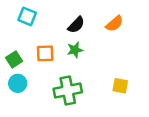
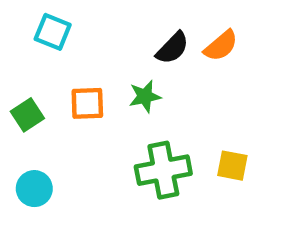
black semicircle: (76, 25) -> (173, 48), moved
cyan circle: (18, 83) -> (34, 189), moved
green cross: (68, 90) -> (163, 170), moved

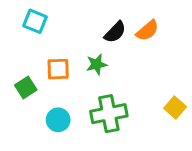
green square: (27, 115) -> (26, 88), moved
yellow square: (232, 166) -> (175, 108), moved, turned 30
cyan circle: (34, 189) -> (58, 120), moved

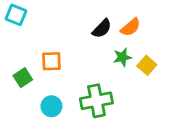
cyan square: (35, 21) -> (16, 15), moved
green star: (97, 64) -> (122, 57), moved
yellow square: (175, 108) -> (147, 65), moved

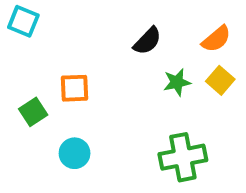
orange semicircle: (130, 27) -> (216, 39), moved
yellow square: (147, 65) -> (220, 80), moved
green cross: (96, 101) -> (183, 157), moved

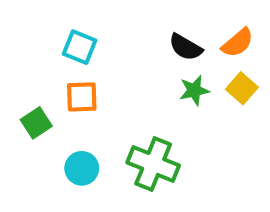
cyan square: (23, 21) -> (80, 47), moved
black semicircle: (147, 41) -> (186, 47), moved, turned 76
green cross: (183, 157) -> (153, 164), moved, turned 33

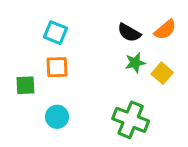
yellow square: (242, 88) -> (162, 73), moved
green square: (36, 123) -> (25, 85), turned 30
green cross: (153, 164) -> (131, 120), moved

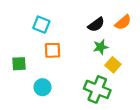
black semicircle: (129, 33) -> (96, 25), turned -66
orange square: (57, 67) -> (53, 50), moved
yellow square: (162, 73) -> (113, 65), moved

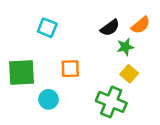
green star: (101, 47) -> (125, 47), moved
orange square: (53, 50) -> (70, 69), moved
green square: (19, 64) -> (22, 72), size x1.6

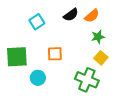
orange semicircle: (141, 25) -> (92, 16), moved
cyan square: (47, 28) -> (37, 22), turned 35
black semicircle: (110, 28) -> (71, 15), moved

